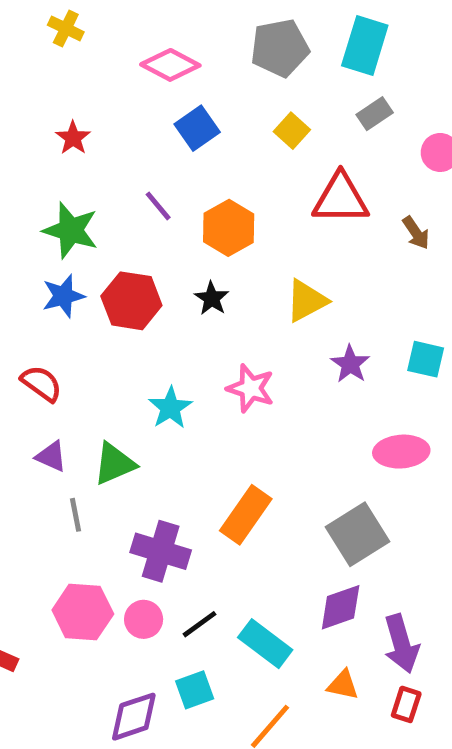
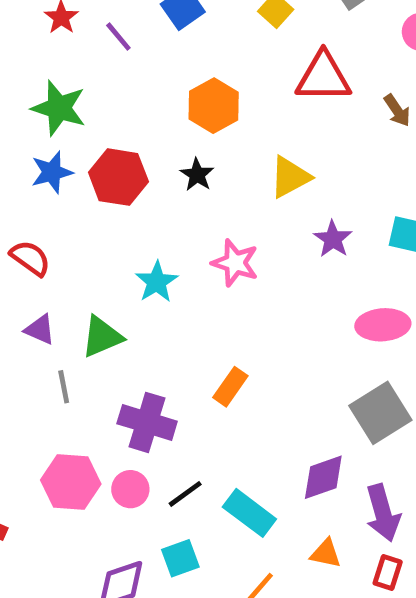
purple line: (158, 206) -> (118, 37), moved
orange rectangle: (246, 515) -> (230, 387), size x0.7
gray square: (358, 534) -> (380, 413), moved

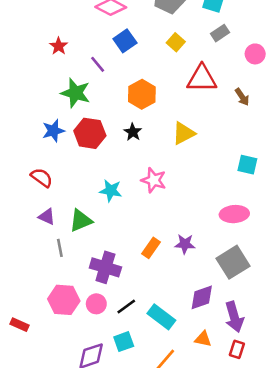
purple line: (118, 37) -> (98, 64), moved
green star: (59, 108) -> (75, 93), moved
purple star: (333, 239) -> (185, 244), moved, turned -30
cyan star: (157, 282) -> (111, 191), turned -30

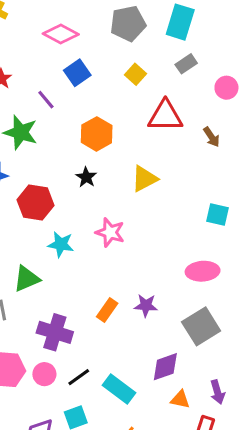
red hexagon: (90, 133) -> (35, 203), moved
purple arrow: (234, 317) -> (217, 392), moved, size x0.7
orange triangle: (203, 339) -> (180, 400), moved

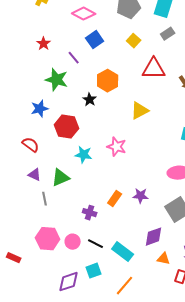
black star: (86, 177) -> (90, 100), moved
purple cross: (55, 332) -> (90, 213), moved, size x0.6
black line: (79, 377) -> (96, 244), turned 63

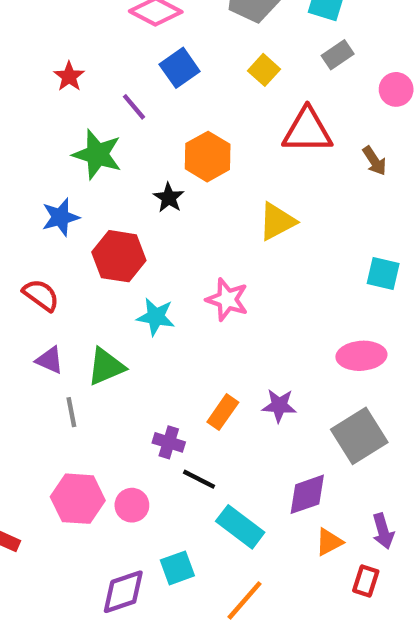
black line: (96, 244) -> (199, 479), moved
orange triangle: (164, 259) -> (329, 542), turned -40

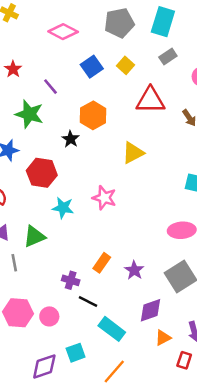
blue square: (180, 68) -> (92, 67), moved
purple star: (279, 406) -> (134, 270), moved, turned 30

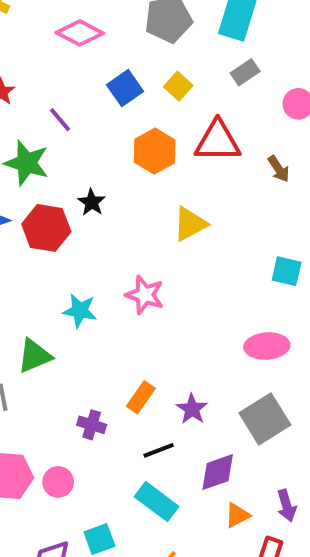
orange hexagon: (93, 115) -> (155, 151), moved
red hexagon: (42, 173) -> (46, 228), moved
black line: (88, 301) -> (159, 450), moved, turned -48

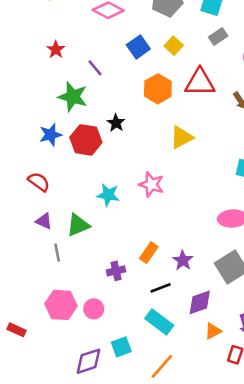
purple cross: (92, 425) -> (116, 271), turned -30

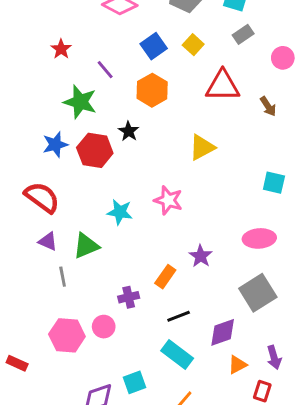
orange hexagon: (158, 89) -> (152, 90), moved
red semicircle: (39, 182) -> (42, 197), size x1.4
purple star: (183, 260) -> (201, 256), moved
pink circle: (94, 309) -> (104, 327), moved

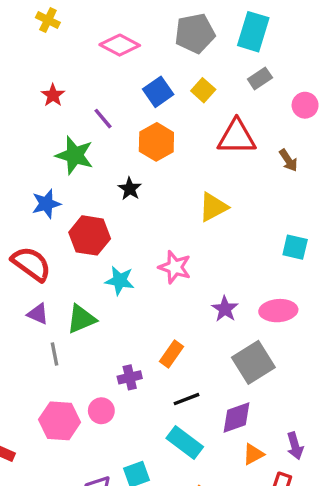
red hexagon: (95, 150) -> (90, 235), moved
purple star: (201, 256) -> (225, 309), moved
gray square: (258, 293) -> (253, 362), moved

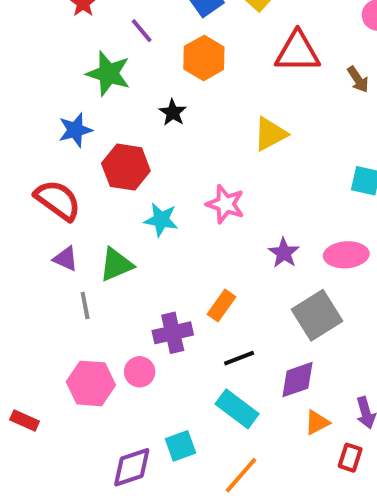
purple cross: (130, 377) -> (173, 333), size x1.4

